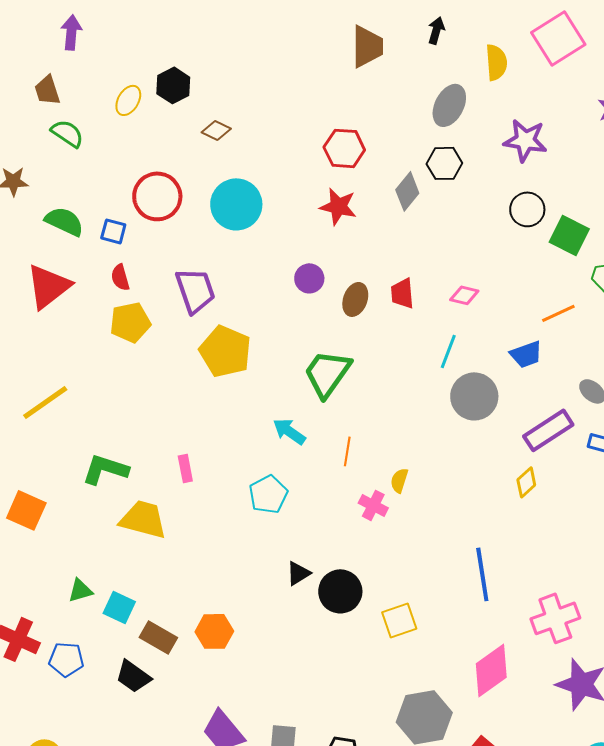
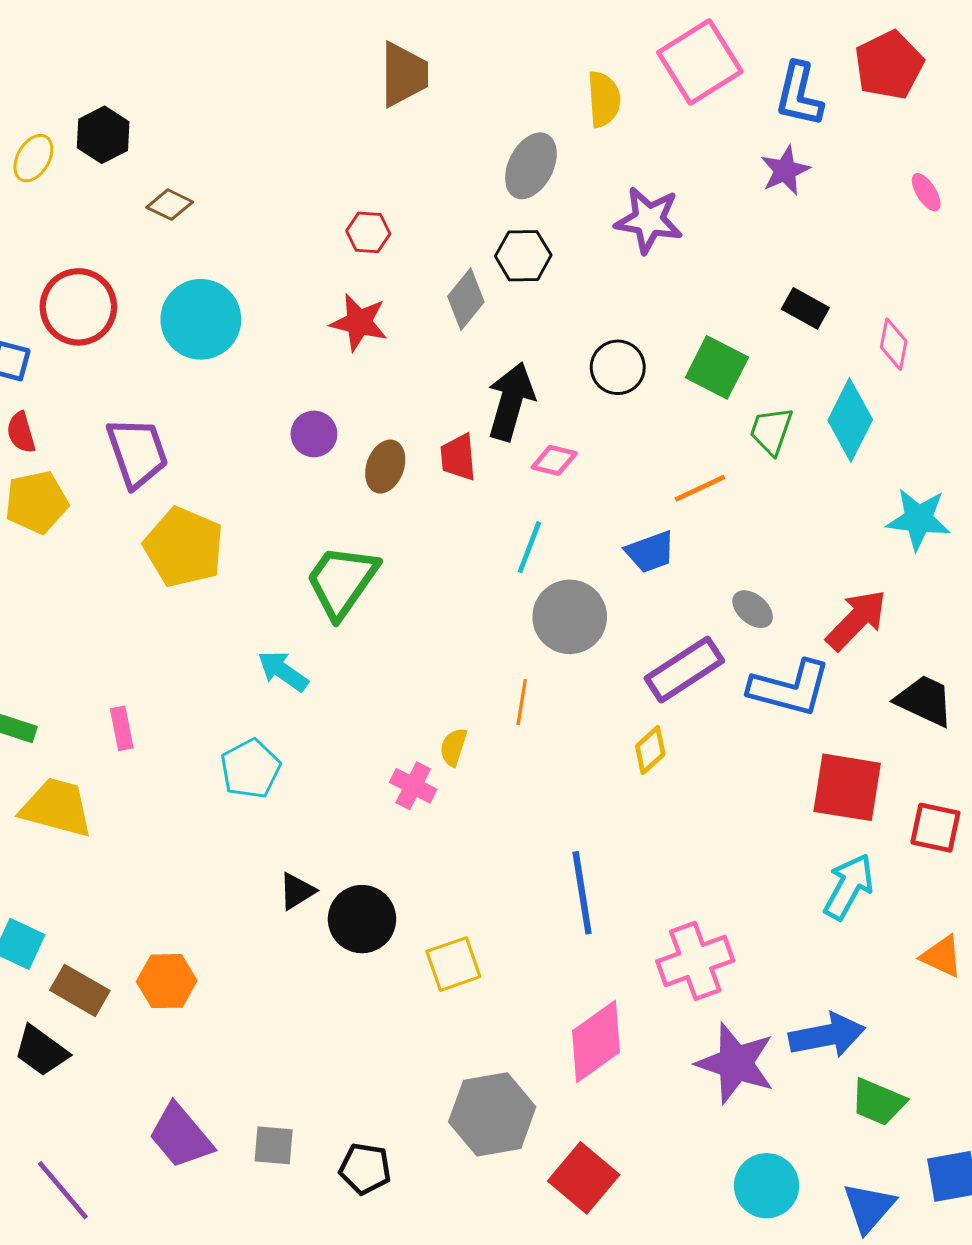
black arrow: (436, 30) -> (511, 401), moved, size x1.8
red hexagon: (344, 148) -> (368, 232), size x0.7
black circle: (527, 209) -> (618, 367), moved
orange line: (347, 451) -> (522, 702), moved

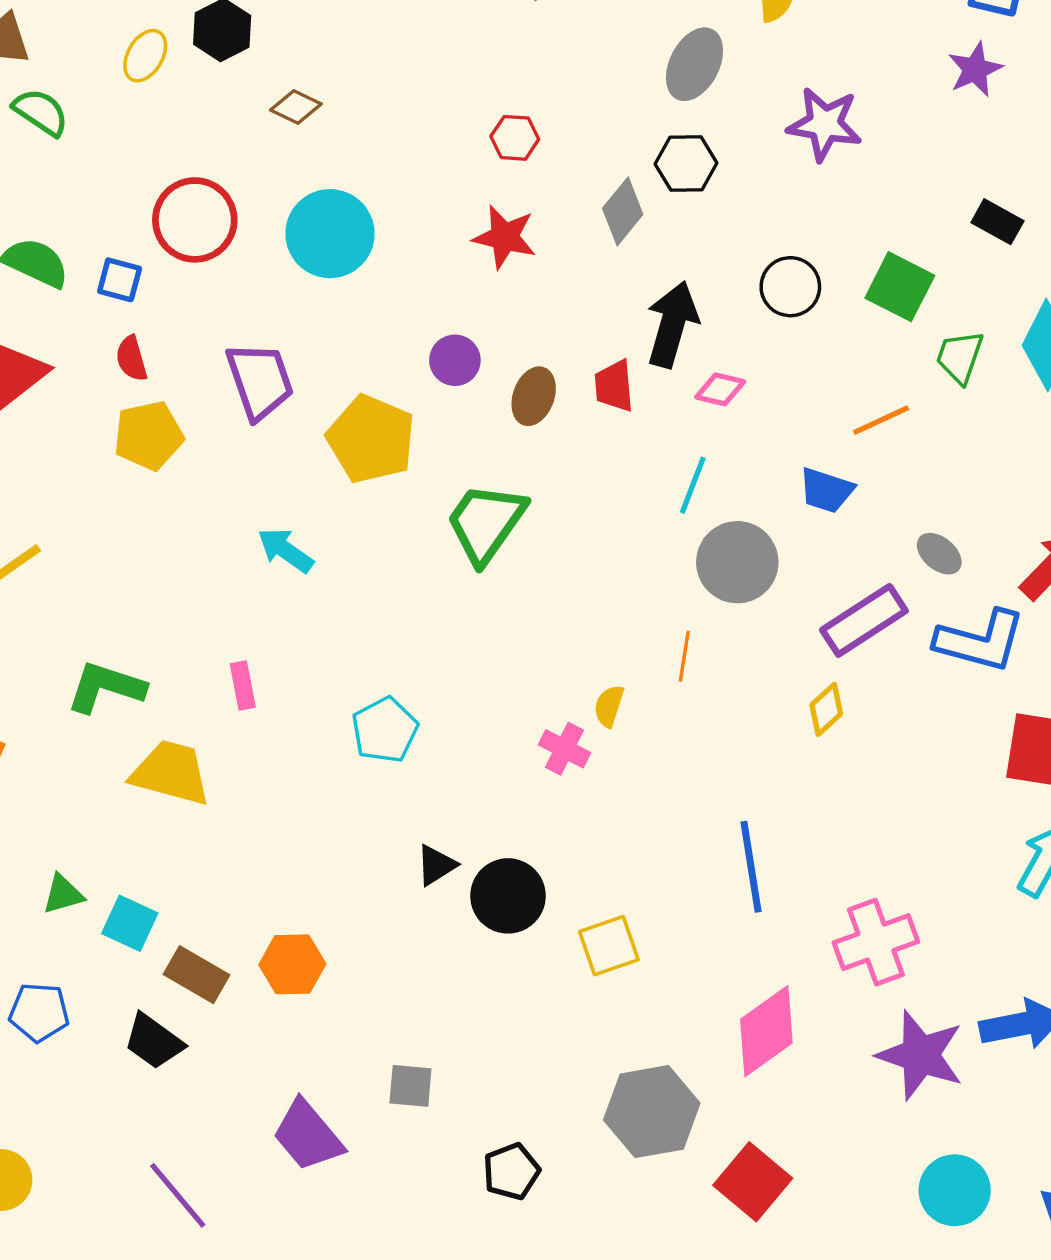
yellow pentagon: (184, 547) -> (371, 439), moved
blue trapezoid: (650, 552) -> (826, 490), turned 38
cyan arrow: (283, 671) -> (286, 550), moved
gray square: (274, 1145) -> (410, 1086), moved
black pentagon: (365, 1169) -> (511, 1171), turned -30

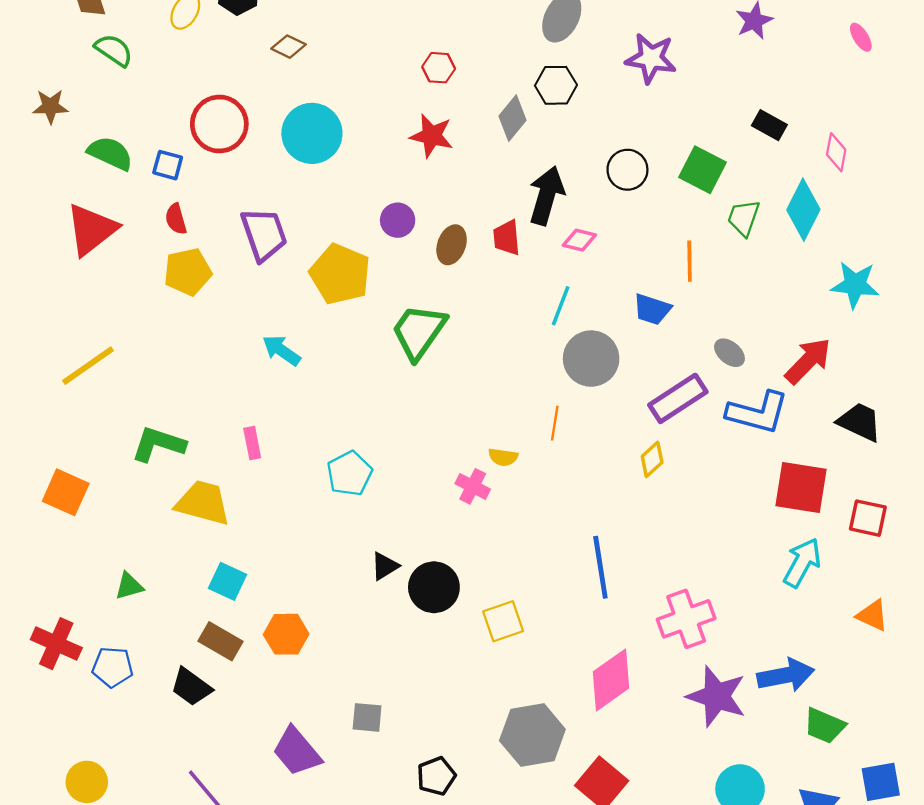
orange line: (881, 420) -> (690, 261), turned -66
yellow semicircle: (609, 706) -> (503, 457), turned -100
cyan square: (130, 923) -> (228, 581), moved

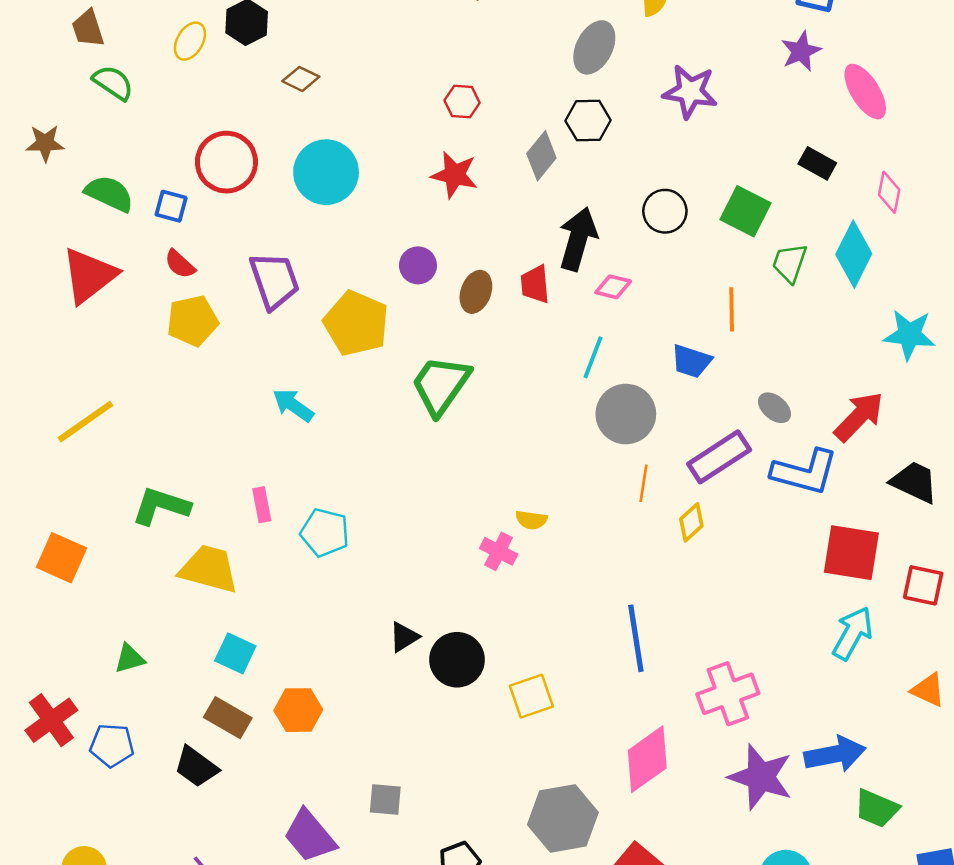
pink ellipse: (861, 37) -> (865, 92), moved, size x1.8
red semicircle: (176, 219) -> (180, 264), turned -32
orange line: (555, 423) -> (643, 483), moved
cyan pentagon: (349, 473) -> (325, 532), moved, turned -30
red cross: (56, 644) -> (51, 720), turned 30

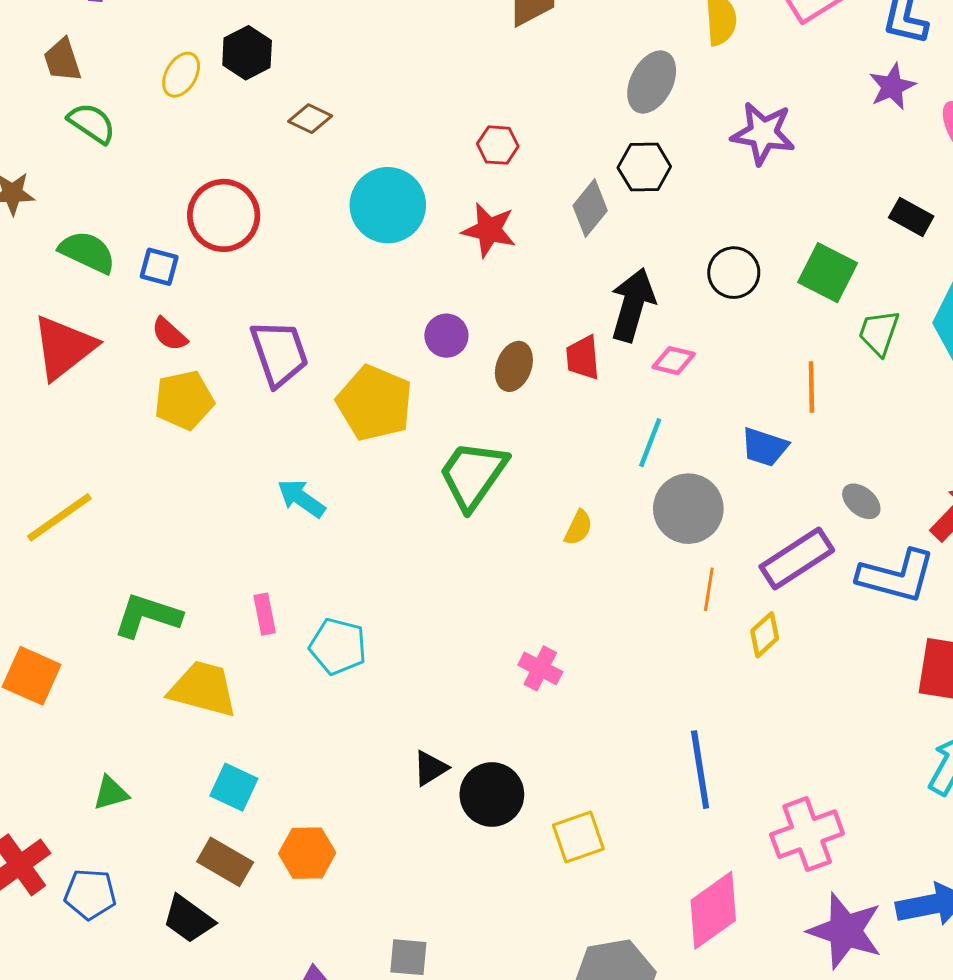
cyan circle: (326, 172) -> (388, 205), moved
yellow semicircle: (531, 520) -> (578, 528), moved, turned -72

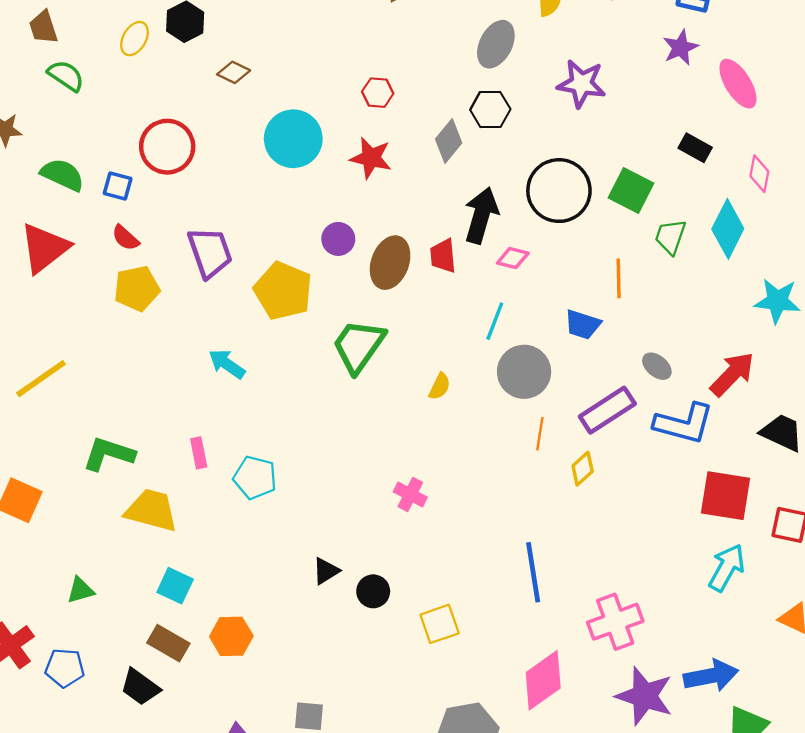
black circle: (734, 273) -> (559, 191), size x1.6
brown ellipse: (514, 366) -> (390, 263), size x1.4
black circle: (492, 794) -> (373, 591), size x0.7

